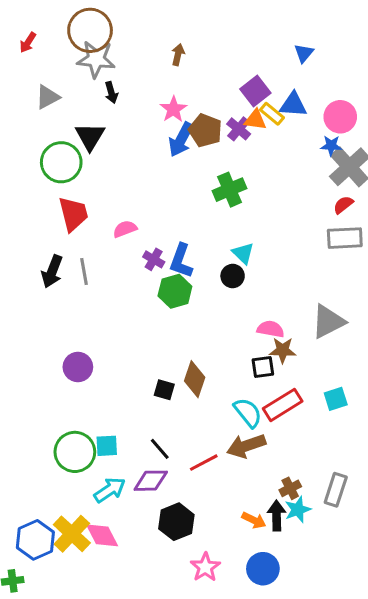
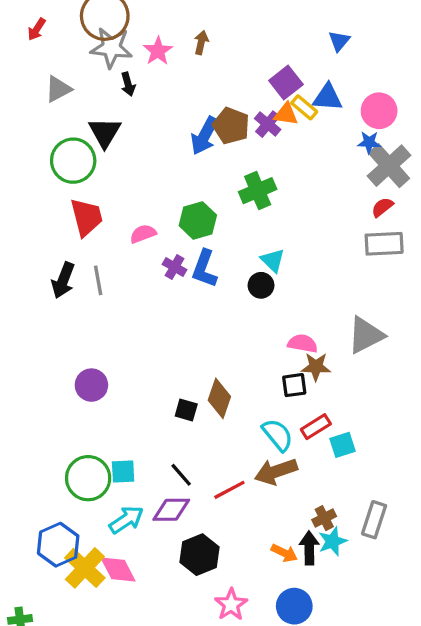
pink star: (173, 109) -> (158, 51), moved
green hexagon: (175, 291) -> (198, 220), moved
cyan square: (336, 399) -> (342, 445), moved
red rectangle: (283, 405) -> (316, 427), size x0.7
blue hexagon: (35, 540) -> (58, 545), moved

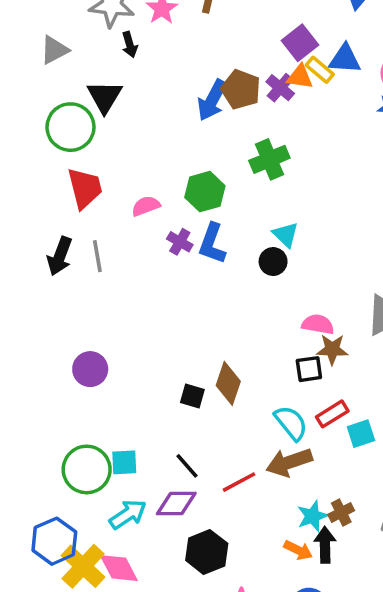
cyan star: (332, 541) -> (312, 516), moved

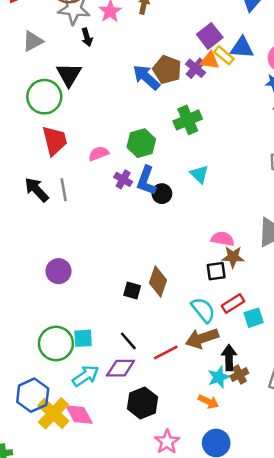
blue arrow: (212, 100) -> (146, 77), turned 104
black arrow: (60, 256) -> (37, 190), turned 116
black circle: (273, 262) -> (162, 194), moved
black arrow: (325, 545) -> (229, 358), moved

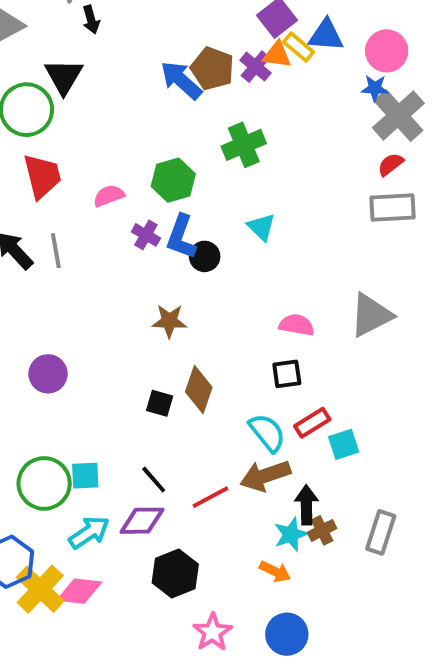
brown star: (233, 257) -> (169, 321), moved
pink diamond: (79, 415) -> (79, 591), turned -56

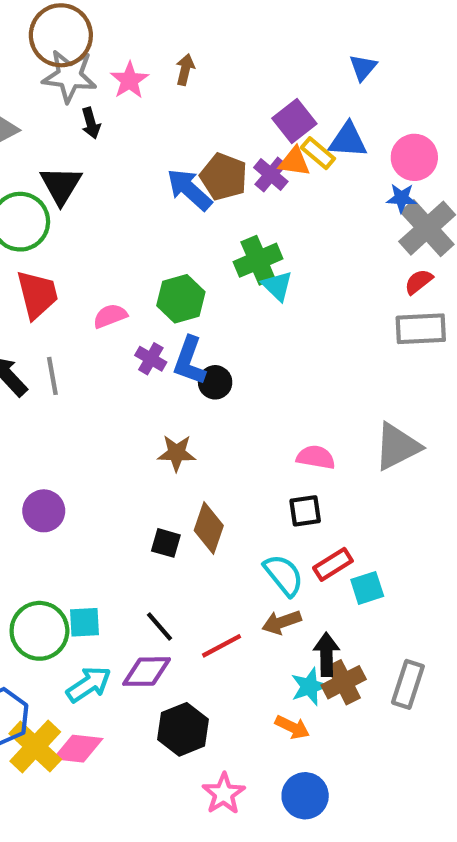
cyan triangle: (261, 227) -> (277, 286), moved
brown arrow: (265, 476) -> (282, 622), size x0.7
brown cross: (322, 530) -> (344, 682), size x1.4

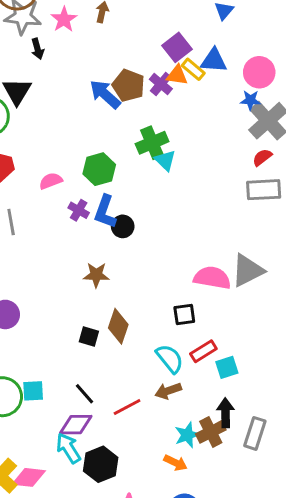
pink semicircle: (316, 457) -> (212, 278), moved, size x1.4
black arrow: (327, 654) -> (225, 413), moved
cyan arrow: (89, 684) -> (68, 448), moved, turned -88

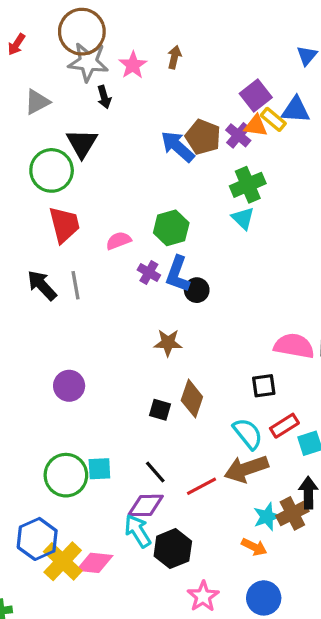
green cross: (152, 143) -> (248, 185), moved
brown arrow: (168, 391) -> (246, 469), size x1.5

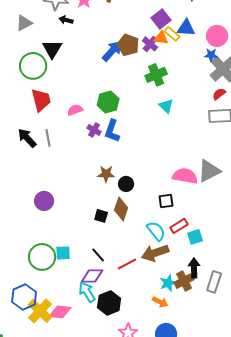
black arrow: (104, 97) -> (66, 20), turned 120
blue arrow: (178, 147) -> (112, 51), turned 90
cyan triangle: (243, 218) -> (166, 106), moved
black circle: (197, 290) -> (126, 184), moved

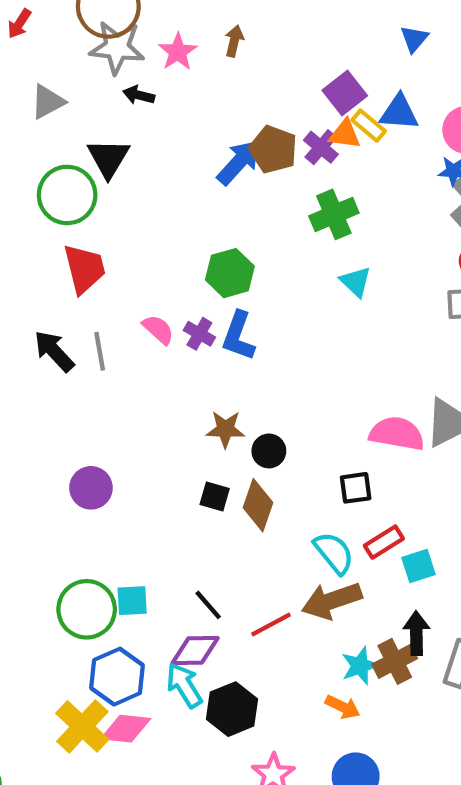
pink semicircle: (75, 110) -> (158, 329), moved, turned 63
black square: (101, 216) -> (215, 497), moved
blue hexagon: (24, 297) -> (117, 677), moved

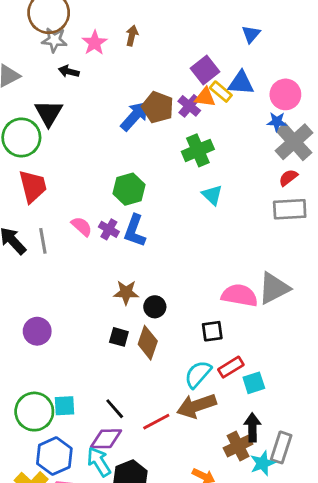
gray star: (117, 47) -> (54, 40), size x0.7
cyan semicircle: (334, 553) -> (198, 374), turned -100
cyan star: (360, 666) -> (262, 463), moved

